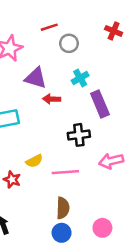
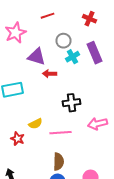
red cross: (114, 31) -> (90, 19), moved
gray circle: (69, 43) -> (64, 41), moved
purple rectangle: (100, 104) -> (94, 53), moved

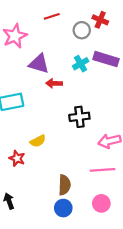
gray circle: (64, 41) -> (82, 30), moved
purple rectangle: (94, 53) -> (106, 59), turned -50
pink line: (60, 133) -> (103, 170), moved

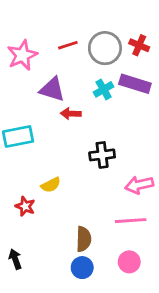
red line: (52, 16) -> (68, 45), moved
red cross: (100, 20) -> (139, 45), moved
gray circle: (82, 30) -> (105, 48), size x1.5

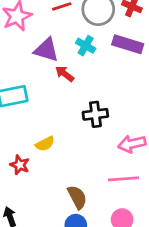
cyan cross: (104, 89) -> (86, 46), moved, turned -30
red arrow: (71, 114) -> (65, 74), turned 36
brown semicircle: (84, 239) -> (77, 197), turned -30

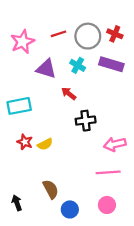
red arrow: (65, 74) -> (69, 94), moved
red star: (20, 165) -> (25, 142), moved
brown semicircle: (77, 197) -> (51, 189), moved

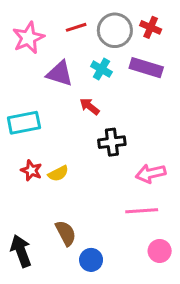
black arrow: (17, 203) -> (21, 251), size x1.5
pink circle: (107, 205) -> (160, 251), moved

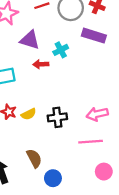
cyan cross: (101, 69) -> (61, 50), moved, turned 32
red arrow: (90, 106) -> (41, 64), moved, turned -40
black cross: (112, 142) -> (57, 117), moved

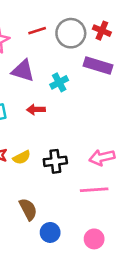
red arrow: (41, 64) -> (36, 110), moved
pink circle: (104, 172) -> (94, 239), moved

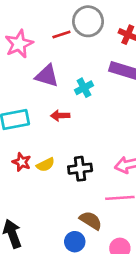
gray circle: (71, 33) -> (88, 21), moved
brown semicircle: (28, 209) -> (91, 220), moved, turned -30

